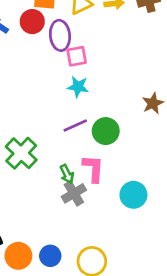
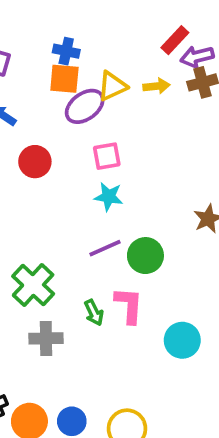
red circle: (32, 22) -> (35, 162), moved
purple ellipse: (60, 35) -> (85, 106), moved, turned 60
gray cross: (74, 193) -> (46, 338), moved, turned 30

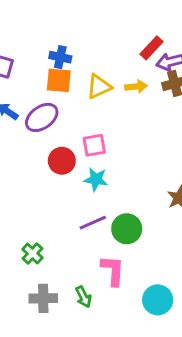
purple ellipse: (85, 106) -> (42, 117), moved
red circle: (35, 162) -> (62, 161), moved
green cross: (33, 285) -> (32, 253), size x0.6
green arrow: (94, 313) -> (83, 297), moved

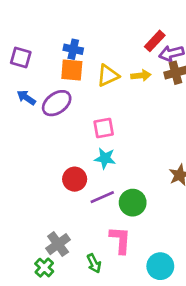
red circle: (62, 161) -> (75, 179), moved
green cross: (32, 253) -> (44, 268), moved
gray cross: (43, 298) -> (58, 244), moved, turned -35

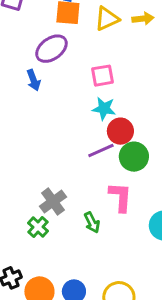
blue arrow: (26, 98) -> (33, 80), moved, turned -144
red circle: (75, 179) -> (120, 131), moved

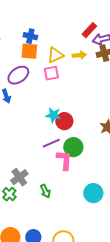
pink square: (102, 76) -> (51, 73), moved
red circle: (120, 131) -> (64, 121), moved
pink L-shape: (120, 197) -> (64, 160), moved

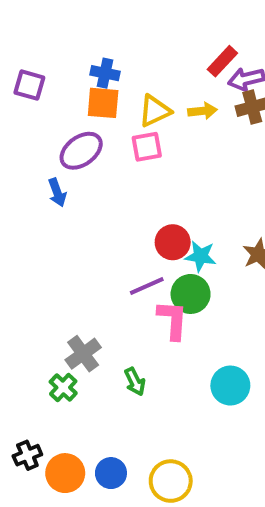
cyan star: (53, 115) -> (201, 256), moved

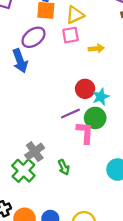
yellow arrow: (203, 111) -> (96, 48), moved
blue arrow: (57, 193) -> (20, 61), size x1.5
cyan star: (201, 256) -> (101, 97), turned -30
green cross: (63, 388) -> (23, 171), size x1.5

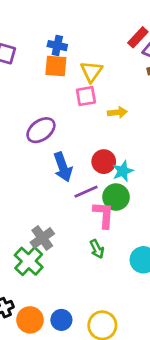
yellow triangle: (75, 15) -> (91, 71), turned -30
purple ellipse: (34, 37) -> (41, 130), moved
blue arrow: (20, 61) -> (63, 167), moved
green arrow: (64, 167) -> (97, 249), moved

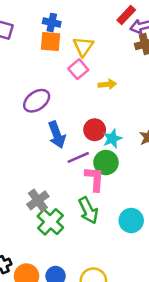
pink square: (86, 96) -> (78, 69), turned -30
green arrow: (97, 249) -> (88, 210), size x1.5
green cross: (29, 261) -> (50, 222), moved

